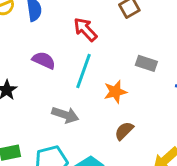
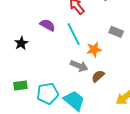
cyan line: (83, 71) -> (74, 34), turned -50
gray arrow: (65, 115) -> (79, 66), moved

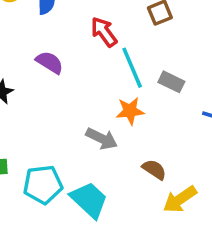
cyan line: (74, 34) -> (132, 68), moved
brown semicircle: (98, 76) -> (154, 170), moved, turned 72

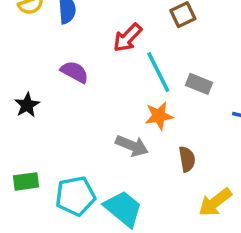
red arrow: (104, 32) -> (127, 38), turned -96
brown semicircle: (154, 170) -> (187, 159), moved, turned 50

